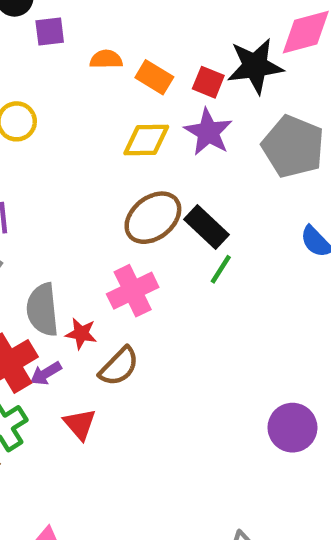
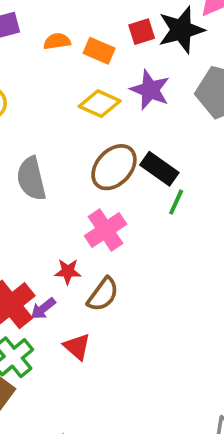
red square: (208, 82) -> (142, 32), moved, turned -32
yellow diamond: (146, 140) -> (100, 104), turned 33
gray semicircle: (43, 310) -> (31, 179), moved

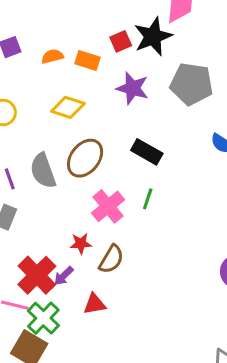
yellow diamond: (100, 104) -> (68, 107), moved
brown ellipse: (114, 167) -> (85, 158), moved
green line: (176, 202) -> (148, 199), moved
red triangle: (77, 347) -> (95, 304), turned -45

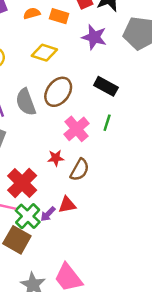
purple arrow: (64, 276) -> (48, 214), moved

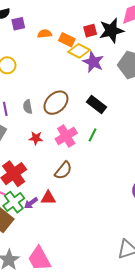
yellow diamond: (44, 53) -> (79, 51), moved
gray semicircle: (26, 102) -> (28, 107), size x0.6
red star: (56, 158) -> (36, 138), moved

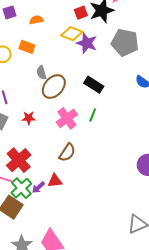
orange rectangle: (67, 40) -> (27, 47), moved
gray semicircle: (28, 107) -> (41, 73), moved
red star: (36, 138) -> (29, 118), moved

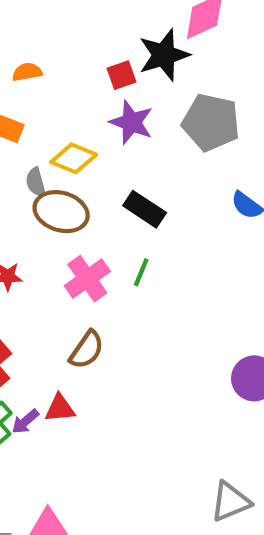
red square: (81, 13) -> (121, 75), moved
yellow diamond: (72, 34) -> (74, 158), moved
brown ellipse: (54, 87) -> (61, 212), turned 65

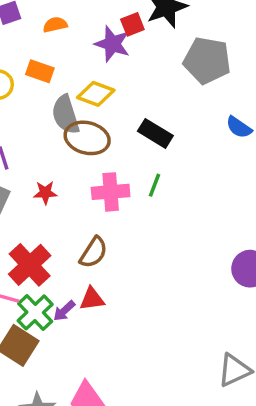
purple star: (131, 122) -> (112, 44), moved
gray semicircle: (36, 182) -> (66, 115), size x1.6
pink cross: (87, 279) -> (111, 192), turned 33
brown semicircle: (87, 350) -> (93, 252), moved

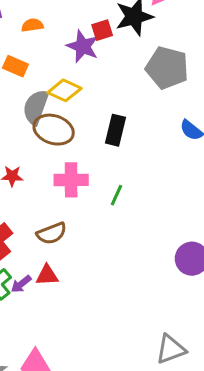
gray semicircle: (66, 115) -> (36, 107), turned 33
black rectangle: (155, 133) -> (115, 130), turned 68
green line: (154, 185) -> (117, 195), moved
brown semicircle: (93, 252) -> (52, 233), turned 32

